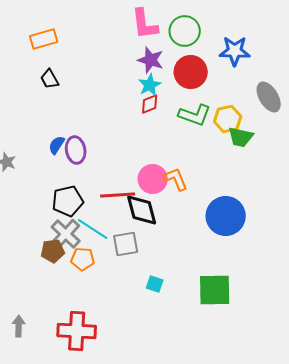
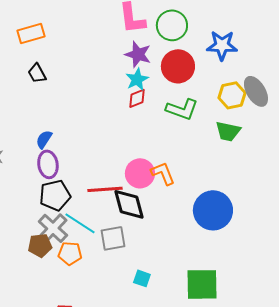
yellow hexagon: (228, 119) -> (232, 95), moved
purple ellipse: (76, 150) -> (48, 164), moved

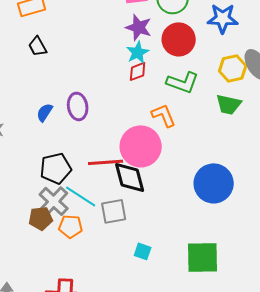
purple ellipse: (48, 164) -> (78, 106), moved
pink circle: (140, 173) -> (141, 146), size x1.4
orange L-shape: (163, 173) -> (164, 115), moved

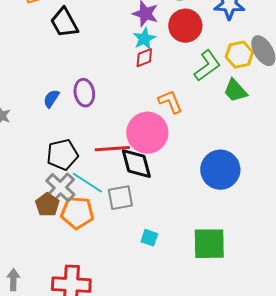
black trapezoid: (38, 46) -> (64, 23), moved, size x1.5
green L-shape: (183, 82) -> (207, 66), moved, turned -56
green trapezoid: (229, 104) -> (235, 91), turned 36
brown pentagon: (41, 218) -> (47, 205), turned -30
orange pentagon: (71, 226) -> (77, 213), size x1.4

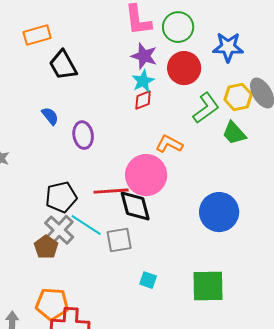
blue semicircle: (51, 99) -> (50, 116), moved, turned 108
orange L-shape: (170, 102) -> (169, 144), turned -40
orange pentagon: (77, 213) -> (52, 304), moved

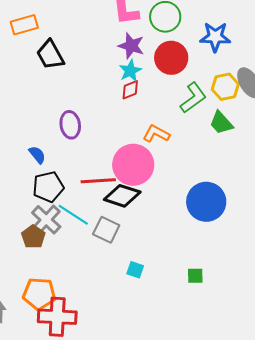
blue semicircle: (50, 116) -> (37, 155), moved
black diamond: (135, 206) -> (122, 196), turned -57
gray square: (119, 240) -> (106, 230), turned 36
green square: (208, 286) -> (195, 276), size x0.5

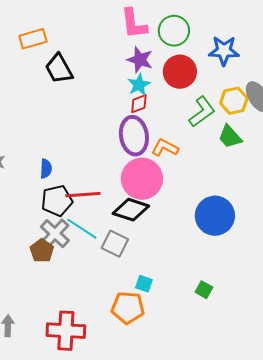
purple ellipse: (70, 125) -> (134, 136), moved, size x1.4
blue semicircle: (37, 155) -> (46, 169), turned 42
red line: (98, 181) -> (83, 195), moved
green square: (195, 276) -> (204, 290), turned 30
orange pentagon: (39, 294) -> (128, 308), moved

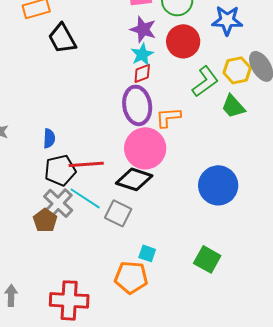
orange L-shape: (165, 148) -> (168, 117), turned -32
green square: (204, 290) -> (207, 259), size x1.5

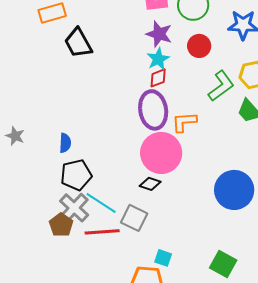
red circle: (183, 41) -> (199, 46), size x0.7
red line: (86, 164) -> (102, 232), moved
black diamond: (134, 179) -> (150, 184), size x0.6

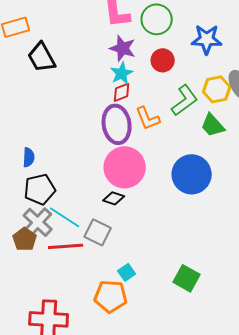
orange L-shape: (184, 122) -> (148, 118), moved, turned -108
blue circle: (234, 190) -> (192, 174), moved
cyan square: (163, 258) -> (127, 272), turned 36

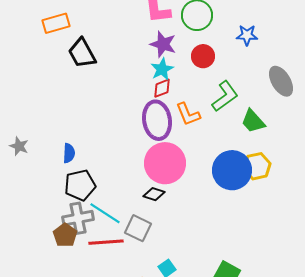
blue star: (207, 39) -> (247, 35), size x0.7
yellow hexagon: (217, 89) -> (257, 166), moved
gray cross: (38, 222) -> (78, 218), turned 36

